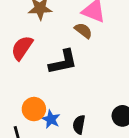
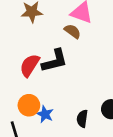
red semicircle: (22, 48) -> (30, 65), moved
black semicircle: (79, 125) -> (82, 119), moved

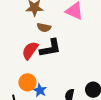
brown semicircle: (73, 31) -> (44, 28), moved, turned 152

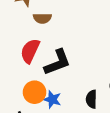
black L-shape: (50, 48) -> (57, 62), moved

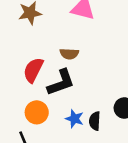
brown semicircle: (42, 18) -> (69, 54), moved
blue star: (52, 99) -> (75, 119), moved

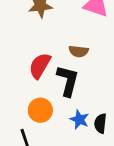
black L-shape: (61, 82) -> (68, 81), turned -60

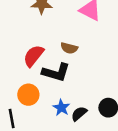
black L-shape: (68, 81) -> (56, 72), turned 84
black semicircle: (100, 123) -> (79, 114), turned 35

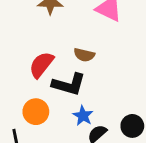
blue star: (61, 108) -> (83, 116), moved

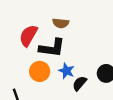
orange circle: (36, 112) -> (40, 71), moved

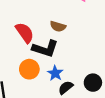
red semicircle: (28, 36) -> (25, 33), turned 105

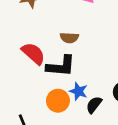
orange circle: (29, 69) -> (58, 101), moved

